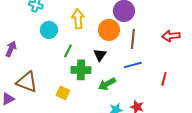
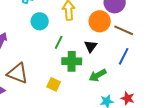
brown line: (133, 39) -> (124, 30), turned -72
blue line: (133, 65) -> (124, 56), turned -48

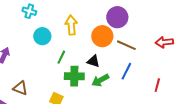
black triangle: (91, 46) -> (93, 61), turned -48
brown triangle: (18, 73) -> (20, 88), size x0.7
green arrow: (98, 75) -> (100, 80), moved

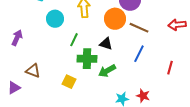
green arrow: (100, 80) -> (107, 71), moved

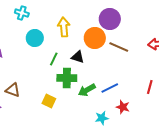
black triangle: (106, 44) -> (78, 57), moved
blue line: (139, 54) -> (110, 88), moved, turned 36
red star: (143, 96) -> (123, 107), moved

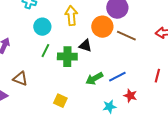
green line: (54, 59) -> (45, 51), moved
green cross: (67, 78) -> (67, 57), moved
yellow square: (49, 101) -> (60, 101), moved

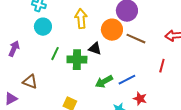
cyan circle: (42, 27) -> (43, 27), moved
red line: (157, 76) -> (162, 66), moved

